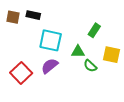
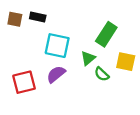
green rectangle: (94, 30) -> (106, 34), size x1.5
green triangle: (78, 52) -> (88, 58), turned -40
red square: (21, 73) -> (24, 82), turned 30

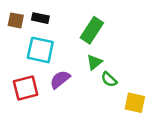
green rectangle: (106, 34) -> (92, 30), moved
cyan square: (57, 46) -> (40, 50), moved
yellow square: (126, 62) -> (135, 103), moved

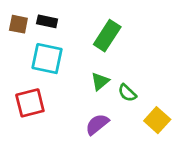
green triangle: (94, 62) -> (100, 81), moved
purple semicircle: (60, 79) -> (97, 124), moved
yellow square: (135, 103) -> (157, 120), turned 30

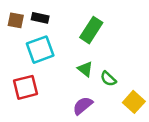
cyan square: (47, 59) -> (40, 50), turned -32
green triangle: (100, 81) -> (85, 69), turned -42

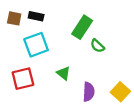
green triangle: (85, 69) -> (63, 73), moved
green semicircle: (108, 79) -> (97, 46), moved
purple semicircle: (83, 106) -> (89, 92), moved, turned 132

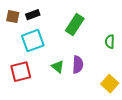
black rectangle: (36, 16) -> (33, 15), turned -32
green semicircle: (97, 46) -> (110, 42), moved, turned 48
purple semicircle: (89, 92) -> (78, 65), moved

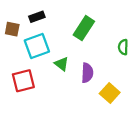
brown square: (13, 17) -> (12, 29), moved
green triangle: (58, 67) -> (61, 64), moved
yellow square: (110, 84) -> (110, 93), moved

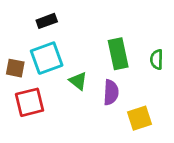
green rectangle: (84, 28) -> (118, 54), moved, turned -45
brown square: (12, 29) -> (15, 68), moved
yellow square: (110, 93) -> (139, 118), turned 30

